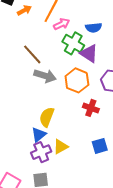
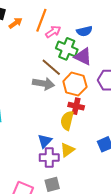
brown line: (32, 54) -> (51, 67), moved
red cross: (91, 108) -> (76, 106), moved
yellow semicircle: (47, 117) -> (67, 121), moved
purple cross: (41, 152) -> (49, 158), turned 30

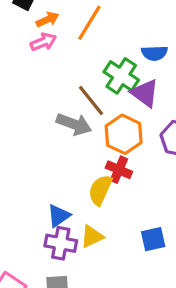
pink arrow: (53, 32) -> (43, 42), moved

